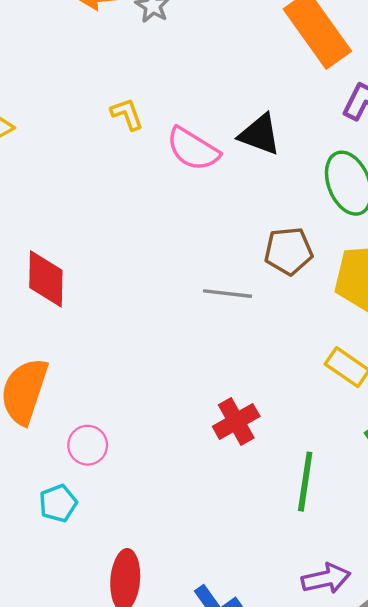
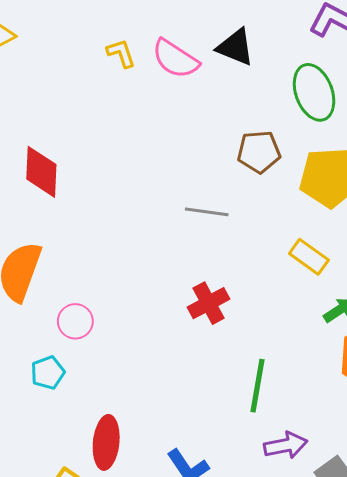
yellow L-shape: (127, 114) -> (121, 53), moved
gray line: (227, 294) -> (207, 212), moved
green line: (305, 482) -> (257, 386), moved

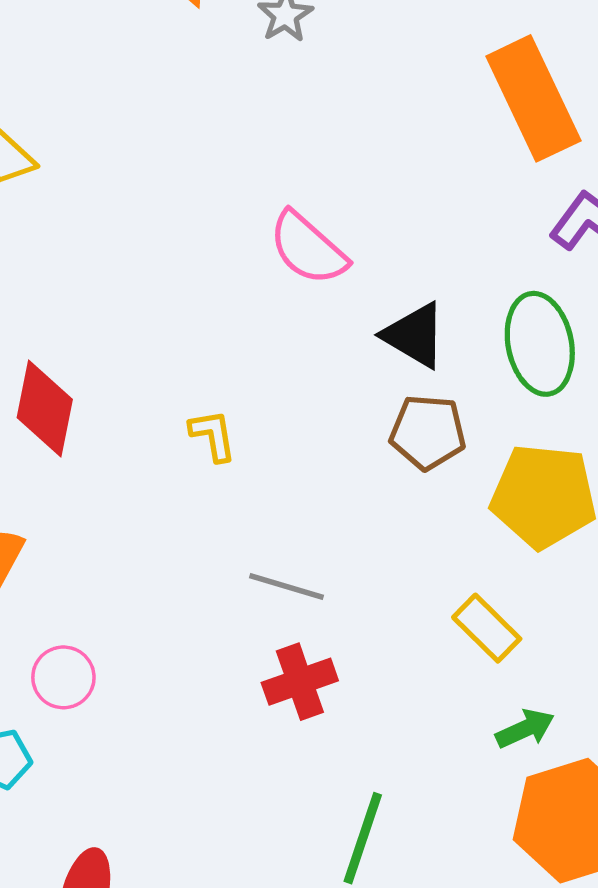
black triangle: (235, 47) -> (414, 335), moved
yellow L-shape: (121, 53) -> (213, 435), moved
gray line: (207, 212) -> (286, 587), moved

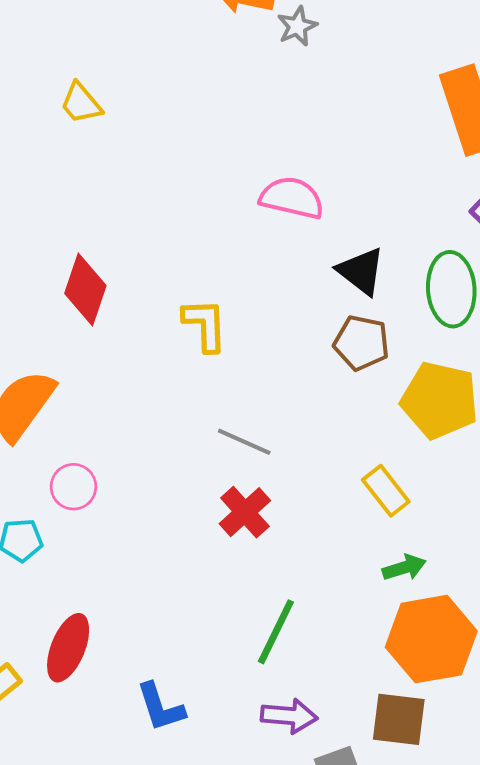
pink semicircle: (308, 248) -> (292, 198), turned 144
yellow L-shape: (213, 435) -> (205, 325), size x1.4
red cross: (300, 682) -> (245, 512), turned -30

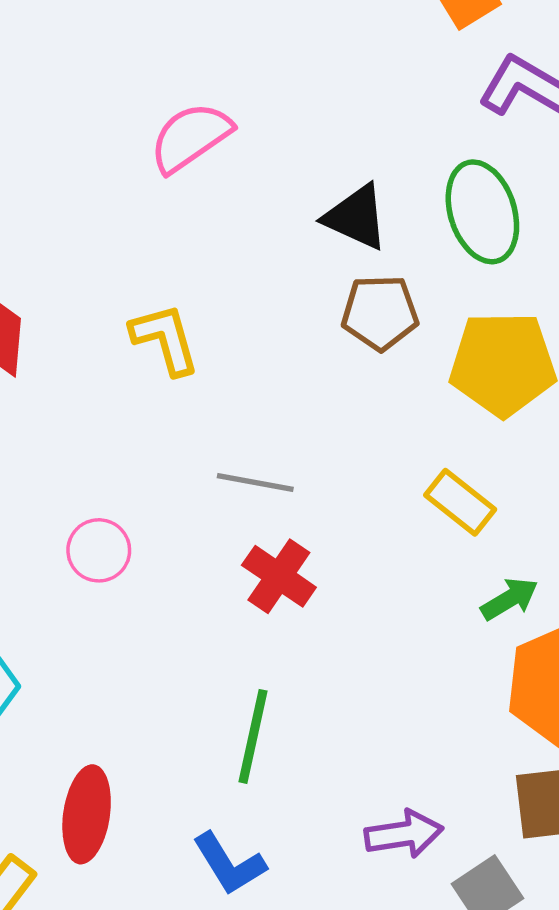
pink semicircle: (292, 198) -> (191, 137), moved, turned -34
pink circle: (73, 487) -> (99, 550), moved
green line: (276, 632) -> (253, 736), moved

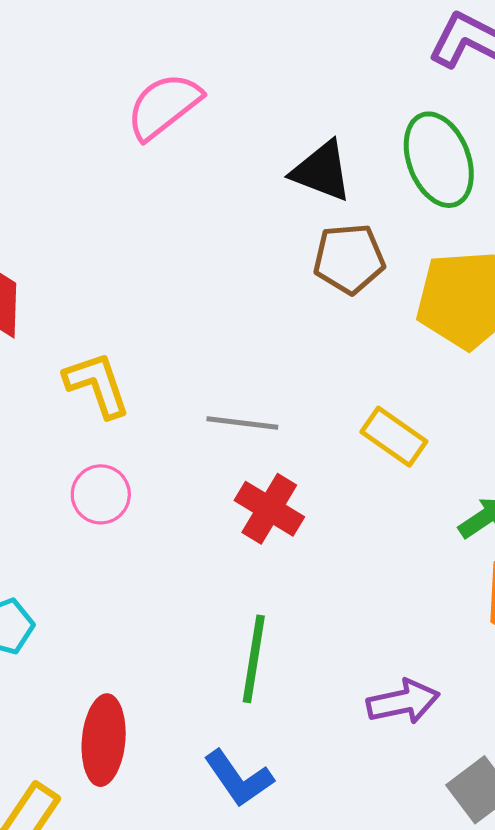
yellow L-shape: (165, 339) -> (97, 385), moved
yellow rectangle: (460, 502) -> (394, 437), moved
purple arrow: (404, 834) -> (403, 702), moved

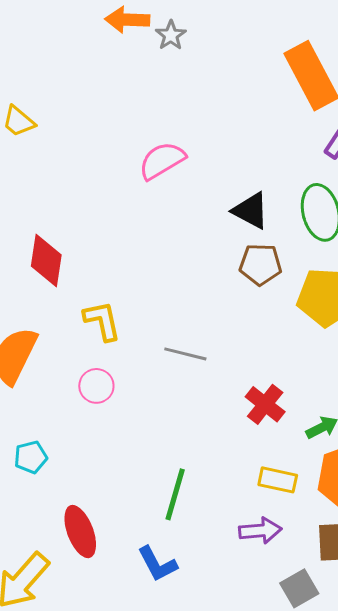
yellow rectangle: (394, 437) -> (278, 480), moved, turned -30
red cross: (269, 509) -> (265, 404), moved
red ellipse: (104, 740) -> (80, 532), turned -33

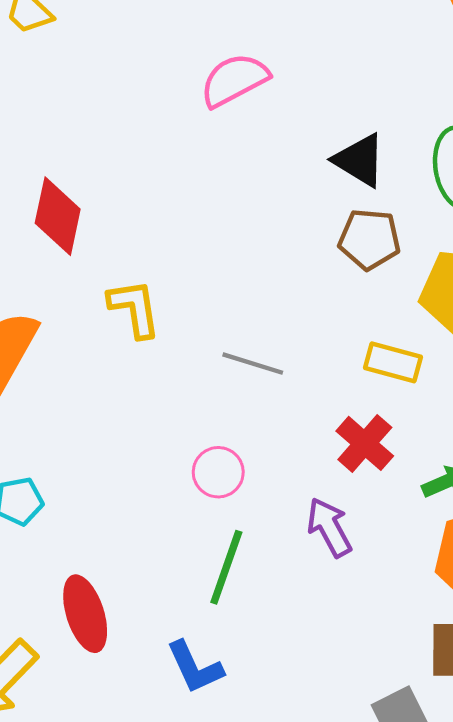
pink circle: (96, 386) -> (218, 472), moved
yellow rectangle: (278, 480) -> (393, 362), moved
purple arrow: (260, 531) -> (329, 527), moved, turned -117

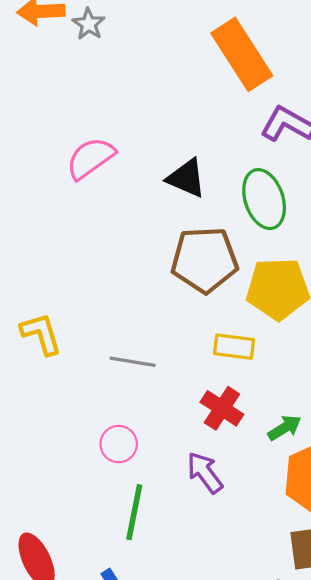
black triangle: (360, 160) -> (186, 178), moved
brown pentagon: (369, 239) -> (205, 260), size x1.5

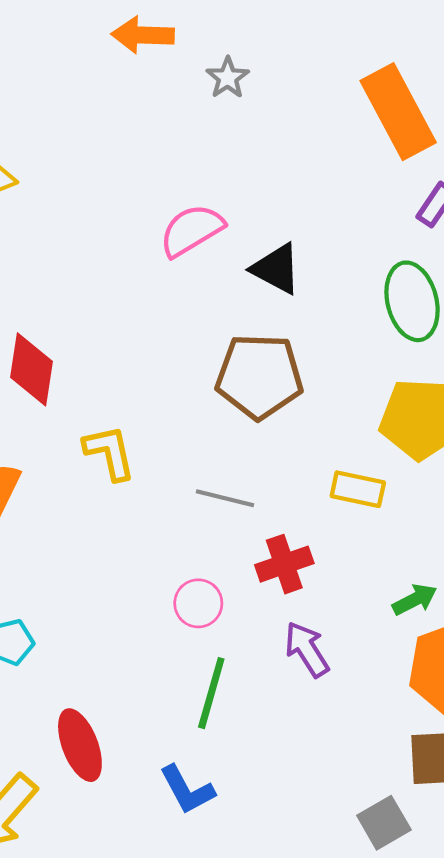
gray star: (89, 24) -> (228, 78), moved
black triangle: (186, 178) -> (276, 269), moved
brown pentagon: (205, 260) -> (259, 376), moved
red cross: (222, 408) -> (284, 564), moved, turned 33

